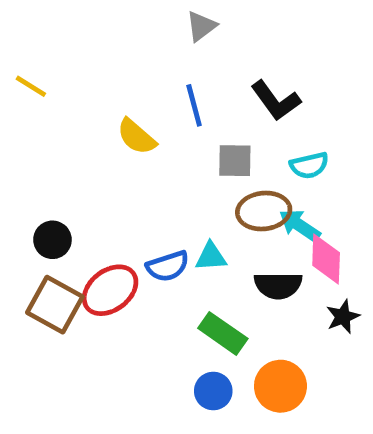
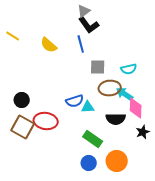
black L-shape: (276, 101) -> (89, 25), moved
yellow semicircle: (136, 137) -> (49, 45), moved
blue semicircle: (168, 266) -> (75, 101), moved
red ellipse: (110, 290) -> (46, 121), turned 45

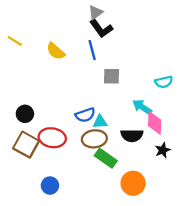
cyan semicircle: (129, 69) -> (164, 82), moved
brown ellipse: (110, 88) -> (94, 139), moved
blue circle: (89, 163) -> (50, 186), moved

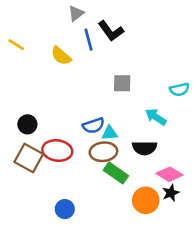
gray triangle: (95, 13) -> (76, 13), moved
blue line: (92, 50) -> (88, 40), moved
pink diamond: (155, 123) -> (169, 174), moved, turned -60
black star: (163, 150) -> (171, 193), moved
blue circle: (50, 186) -> (65, 209), moved

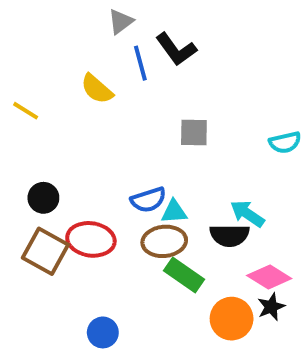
yellow line: (16, 45) -> (26, 111), moved
cyan arrow: (156, 117) -> (247, 214), moved

